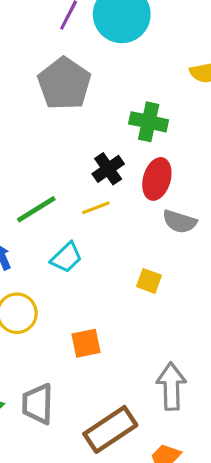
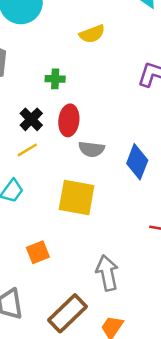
green cross: (149, 122) -> (55, 79), size x0.7
yellow square: (149, 281) -> (77, 197), size x2.0

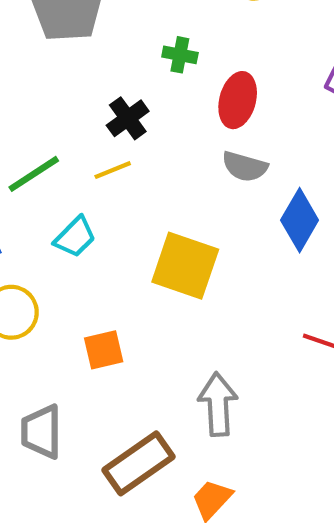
red ellipse: (69, 120) -> (238, 100), moved
gray semicircle: (91, 149) -> (245, 167), moved

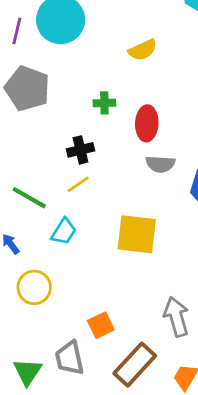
black cross: (128, 118) -> (80, 150), turned 35
green line: (34, 174) -> (29, 198), turned 75
orange square: (104, 350) -> (101, 325), moved

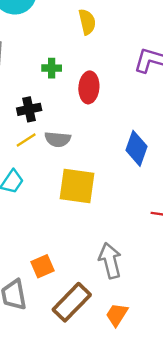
yellow semicircle: (143, 50) -> (87, 22), turned -80
gray semicircle: (160, 164) -> (58, 139), moved

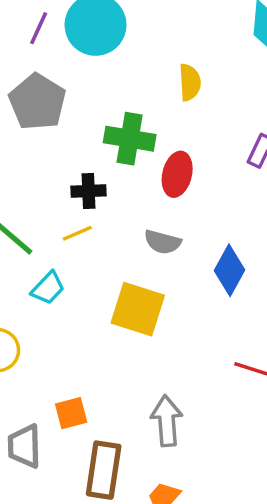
green cross: (52, 68) -> (130, 139), size x1.8
gray semicircle: (58, 139) -> (163, 242), moved
brown rectangle: (72, 302) -> (104, 470), turned -45

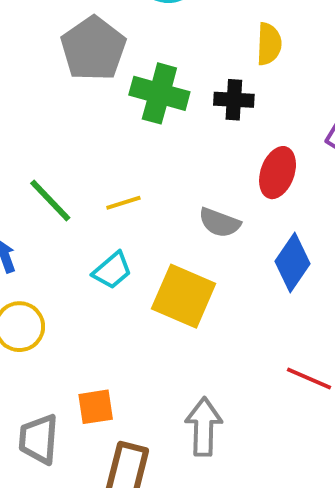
green cross: (130, 139) -> (159, 93), moved
red ellipse: (177, 174) -> (278, 173), moved
black cross: (89, 191) -> (234, 100), moved
cyan trapezoid: (48, 288) -> (112, 270), moved

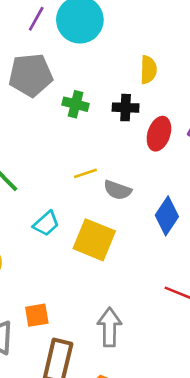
gray pentagon: (93, 49) -> (31, 75), turned 30
green cross: (159, 93) -> (76, 104), size x0.7
red ellipse: (278, 173) -> (159, 134), moved
yellow line: (123, 203) -> (85, 173), moved

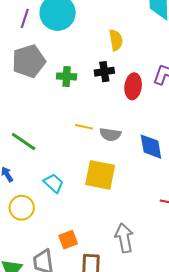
yellow line: (85, 173) -> (84, 127), turned 42
blue diamond: (167, 216) -> (151, 147), turned -32
cyan trapezoid: (46, 224) -> (54, 183), moved, turned -85

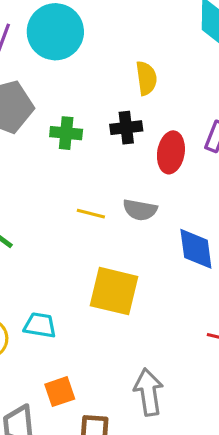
gray semicircle: (110, 134) -> (140, 210), moved
cyan trapezoid: (54, 183) -> (40, 325), moved, turned -35

